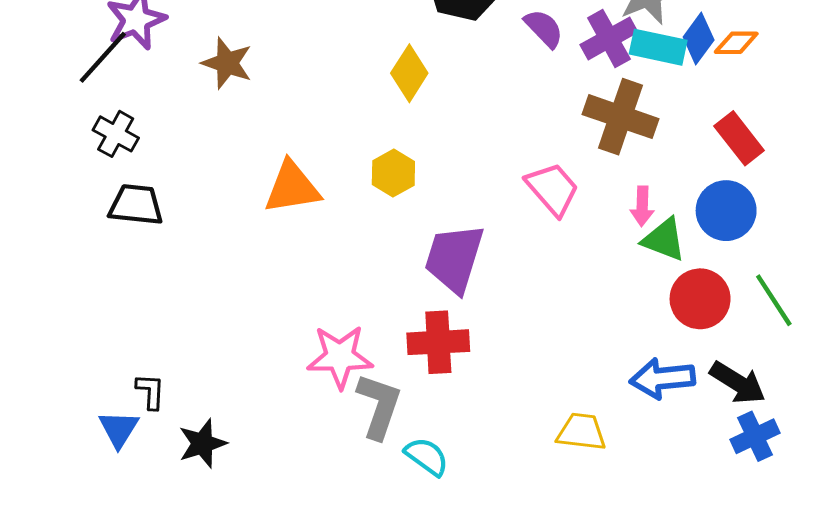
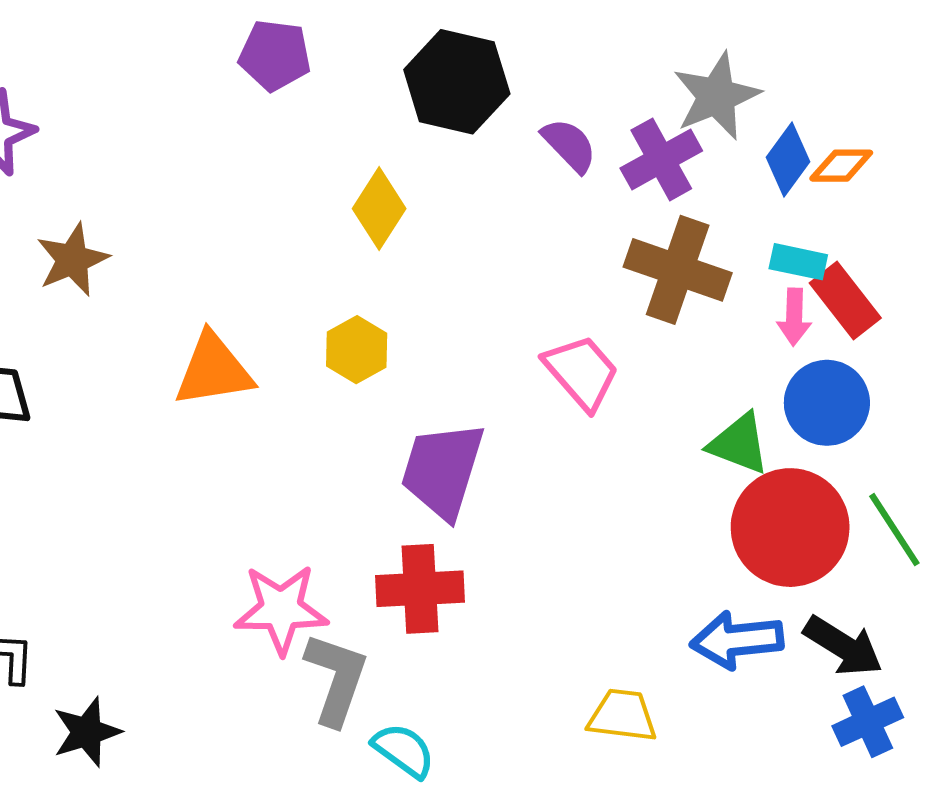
cyan rectangle: (658, 47) -> (798, 262), moved, size x0.7
brown star: (227, 63) -> (72, 260), moved, turned 30
pink arrow: (642, 206) -> (794, 317), moved
red circle: (700, 299) -> (790, 528), size x1.4

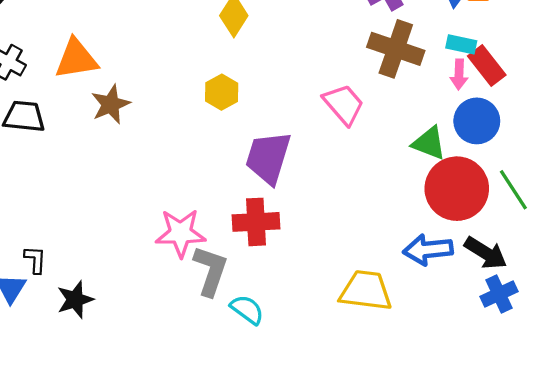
brown star: (72, 260) -> (111, 104), moved
orange triangle: (214, 370) -> (76, 59), moved
yellow trapezoid: (622, 716) -> (366, 291), size x1.4

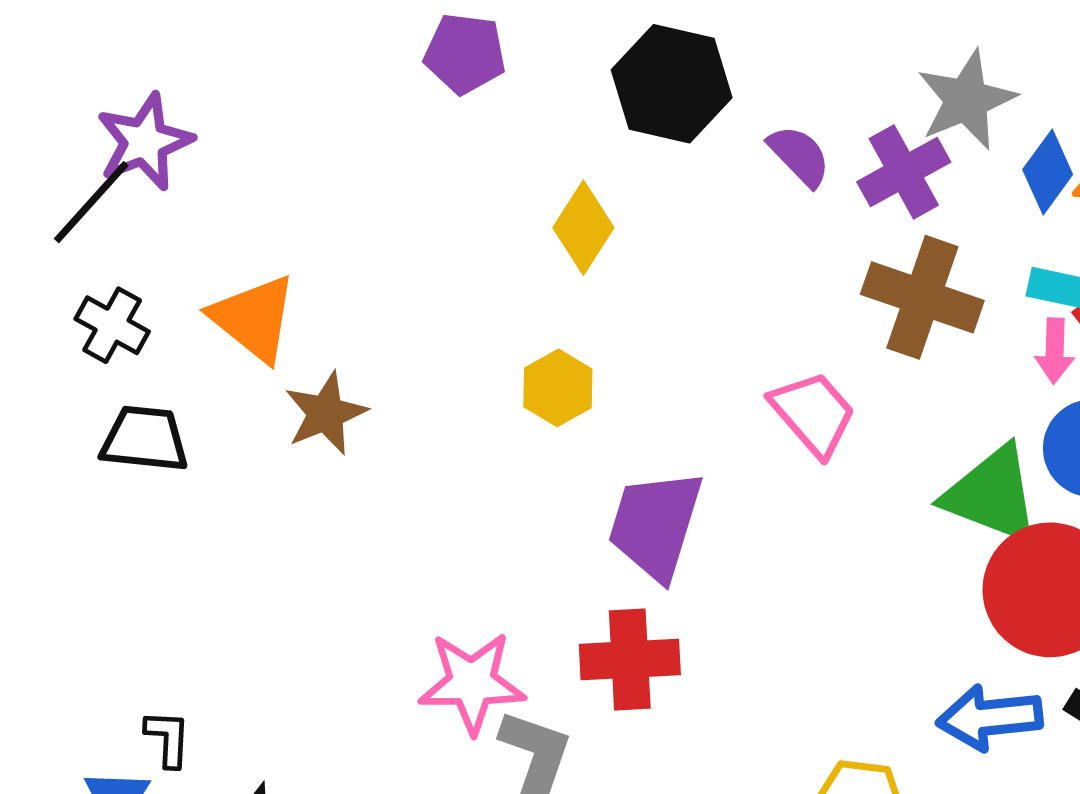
orange triangle: (76, 59) -> (254, 318), turned 48
green triangle: (429, 143) -> (992, 495), size x1.4

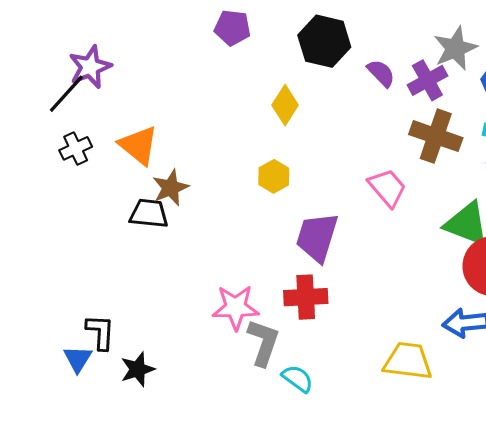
black cross: (112, 325) -> (76, 148), turned 36
black trapezoid: (145, 439) -> (149, 213), moved
black L-shape: (168, 738) -> (100, 332), size x1.4

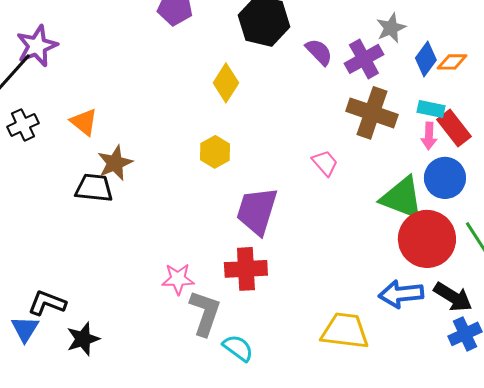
gray star: (455, 48) -> (391, 28), size x0.7
orange triangle: (139, 145) -> (84, 122), size x0.7
pink trapezoid: (387, 188) -> (325, 163), size x0.7
pink star: (236, 307) -> (178, 279), size x0.7
black L-shape: (100, 332) -> (47, 303), turned -72

